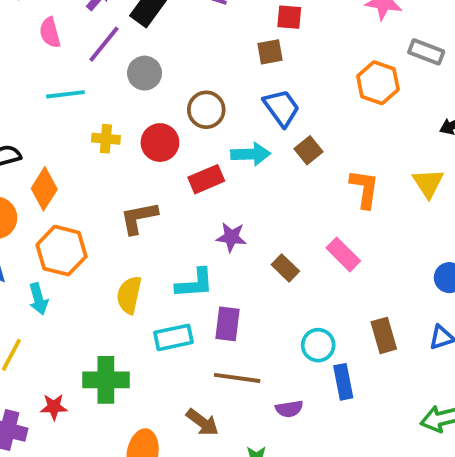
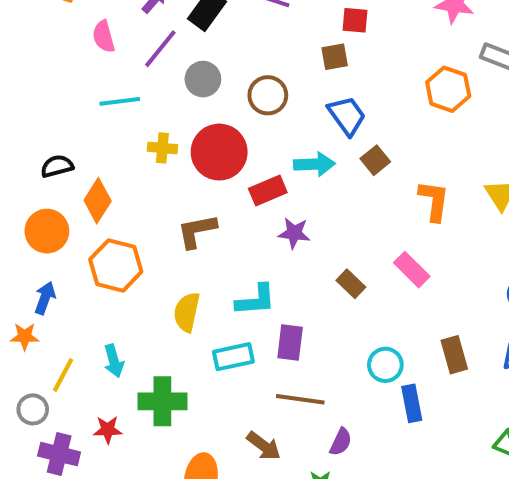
brown circle: (206, 110) -> (268, 95), moved
red circle: (160, 143) -> (219, 152), size x1.4
purple star: (231, 237) -> (294, 233), moved
cyan arrow: (38, 299) -> (114, 361), moved
purple semicircle: (289, 409) -> (341, 442), moved, turned -56

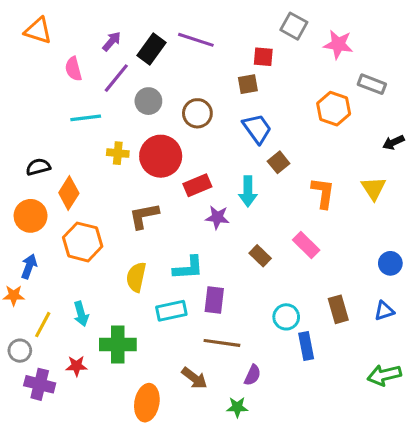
cyan arrow: (314, 164) -> (248, 191), moved, turned 92

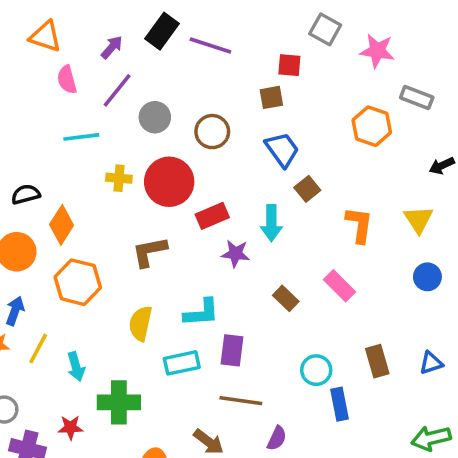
orange triangle: (38, 31) -> (45, 37), moved
black rectangle: (151, 49) -> (162, 31), moved
blue circle: (390, 263) -> (427, 277), moved
yellow line: (43, 325) -> (38, 349), moved

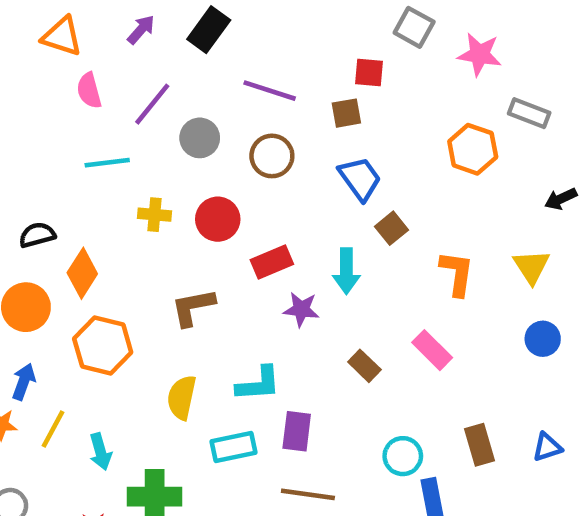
purple line: (210, 45) -> (270, 91), moved
purple arrow: (112, 47) -> (141, 30), moved
red circle: (169, 182) -> (218, 219), size x0.7

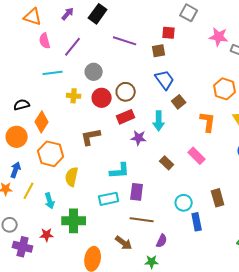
pink star: (479, 54) -> (219, 37), moved
gray circle: (200, 138) -> (94, 72), moved
orange hexagon: (473, 149) -> (225, 89), moved
brown circle: (272, 156) -> (126, 92), moved
yellow semicircle: (182, 397) -> (72, 177), moved

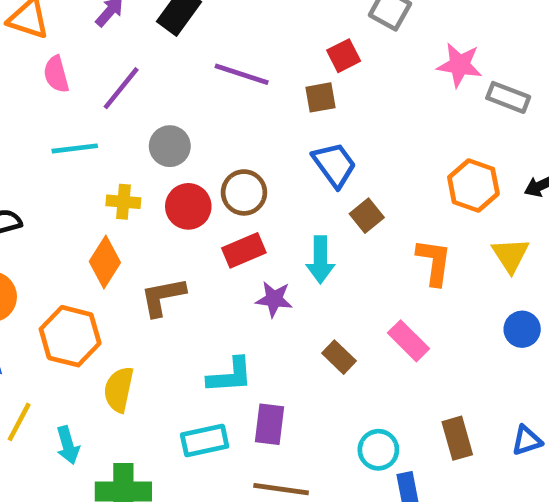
red square: (169, 33) -> (344, 56), turned -32
orange diamond: (42, 122) -> (105, 262), moved

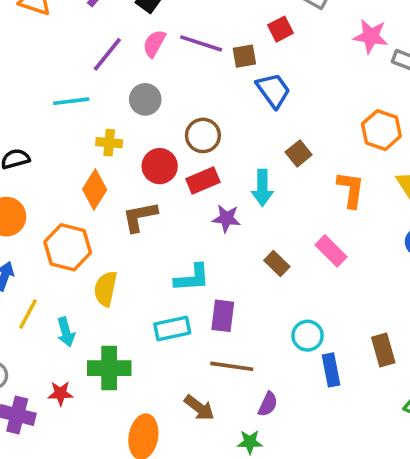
pink semicircle: (56, 74) -> (154, 43), moved, turned 44
brown square: (320, 97) -> (244, 56), moved
blue trapezoid: (334, 165) -> (273, 90), moved
red circle: (188, 206) -> (160, 166), moved
brown rectangle: (457, 438) -> (383, 350), moved

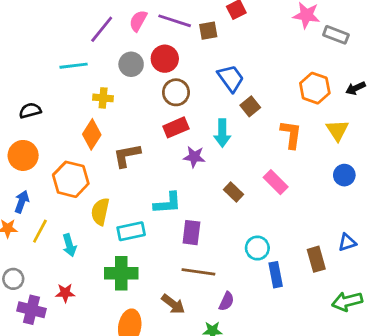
blue trapezoid: (273, 90) -> (231, 78), moved
red circle: (160, 166) -> (165, 59), moved
cyan rectangle: (172, 328) -> (131, 231), moved
green cross: (109, 368) -> (121, 273), moved

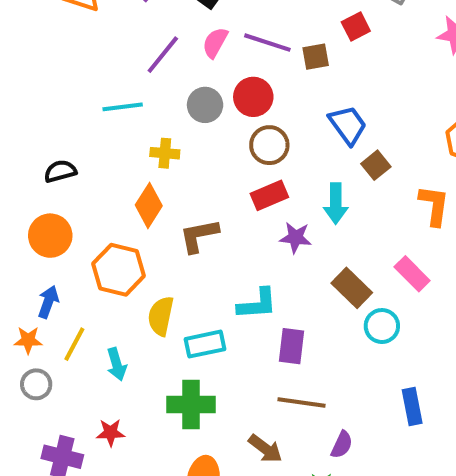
brown rectangle: (233, 192) -> (352, 288), size x1.4
cyan circle: (257, 248) -> (382, 326), moved
gray circle: (13, 279) -> (36, 384), moved

